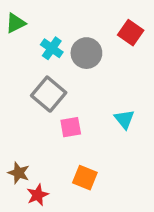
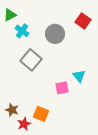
cyan cross: (52, 48) -> (22, 31), moved
pink square: (71, 127) -> (62, 88), moved
orange square: (85, 178) -> (41, 114), moved

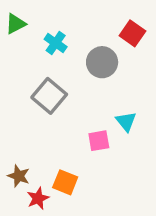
cyan cross: (22, 31) -> (56, 43), moved
gray circle: (55, 34) -> (102, 62), moved

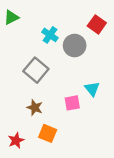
cyan cross: (56, 43) -> (50, 35), moved
brown star: (19, 176) -> (35, 108), moved
red star: (38, 198) -> (16, 140), moved

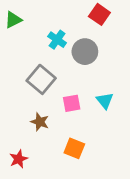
red square: (97, 24) -> (99, 14), moved
pink square: (72, 103) -> (72, 103), moved
orange square: (48, 133) -> (74, 148), moved

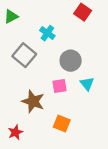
gray circle: (85, 52) -> (71, 61), moved
gray square: (41, 79) -> (24, 55), moved
brown star: (40, 122) -> (33, 101), size x1.5

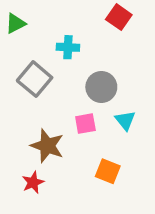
cyan cross: (47, 33) -> (68, 47), turned -32
orange square: (62, 123) -> (108, 171), moved
red star: (15, 132) -> (33, 182), moved

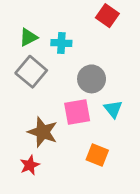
green triangle: (15, 23) -> (28, 37), moved
pink square: (85, 124) -> (77, 112), size x1.4

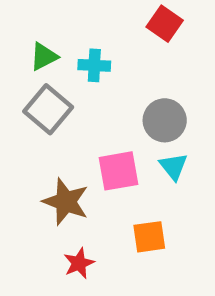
gray circle: (92, 79) -> (165, 120), moved
orange square: (97, 155) -> (149, 237), turned -30
red star: (30, 165) -> (79, 263), moved

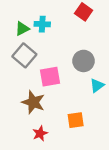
cyan cross: (94, 65) -> (42, 24), moved
cyan triangle: (173, 166) -> (97, 85), moved, turned 32
pink square: (118, 171) -> (50, 77), moved

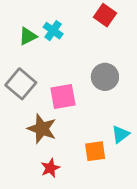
cyan cross: (42, 24) -> (53, 31), turned 32
gray square: (24, 55) -> (21, 84), moved
cyan triangle: (97, 85) -> (120, 134), moved

